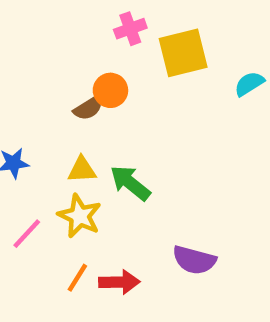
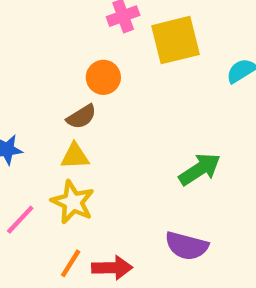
brown semicircle: (88, 108) -> (81, 117), moved
green arrow: (130, 183) -> (200, 169), moved, turned 108

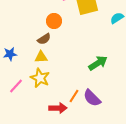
purple semicircle: (187, 246) -> (92, 98), turned 30
orange line: (71, 263) -> (74, 96), moved

